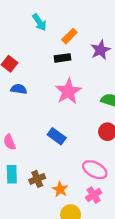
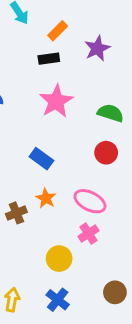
orange star: (60, 189) -> (46, 198), moved

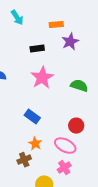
orange rectangle: (58, 31) -> (56, 25), moved, turned 40
red circle: (106, 153) -> (76, 126), moved
brown cross: (16, 213) -> (24, 160), moved

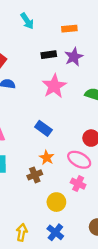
purple star: (70, 42) -> (74, 57), moved
pink cross: (64, 168) -> (78, 184), turned -32

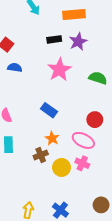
orange rectangle: (69, 29) -> (74, 14), size x1.5
yellow circle: (56, 202) -> (61, 167), moved

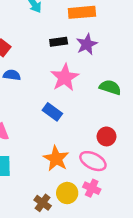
blue rectangle: (49, 110) -> (52, 112), moved
orange star: (52, 138) -> (56, 159), size x1.5
brown cross: (41, 155) -> (43, 203), moved, turned -32

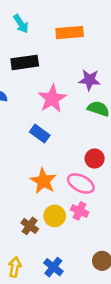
black rectangle: (59, 42) -> (25, 62), moved, size x1.5
purple star: (87, 44) -> (90, 80), moved, turned 30

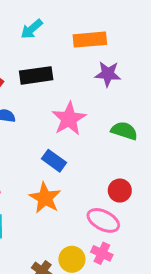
cyan arrow: (21, 24) -> (32, 29), turned 84
purple star: (90, 80) -> (108, 74), moved
orange star: (43, 181) -> (45, 198), moved

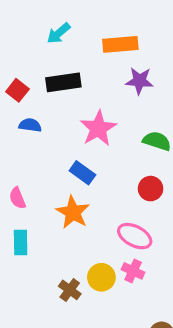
red circle: (120, 191) -> (151, 189), moved

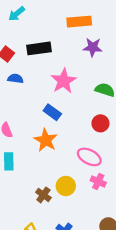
cyan arrow: (59, 33) -> (17, 14), moved
pink cross: (133, 271) -> (98, 182), moved

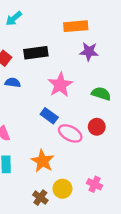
orange star: (46, 140) -> (43, 161), moved
pink ellipse: (89, 157) -> (70, 133), moved

